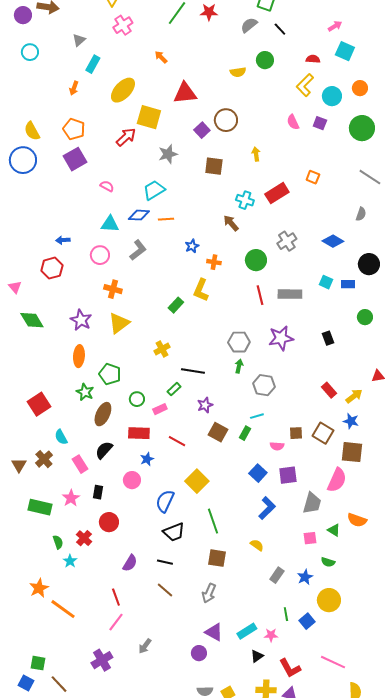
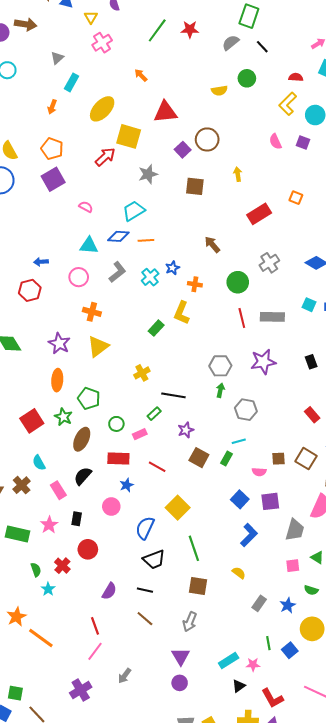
cyan cross: (245, 200) -> (150, 277), moved, turned 30
red square: (39, 404) -> (32, 421), moved
purple triangle: (214, 632) -> (181, 656), moved, turned 30

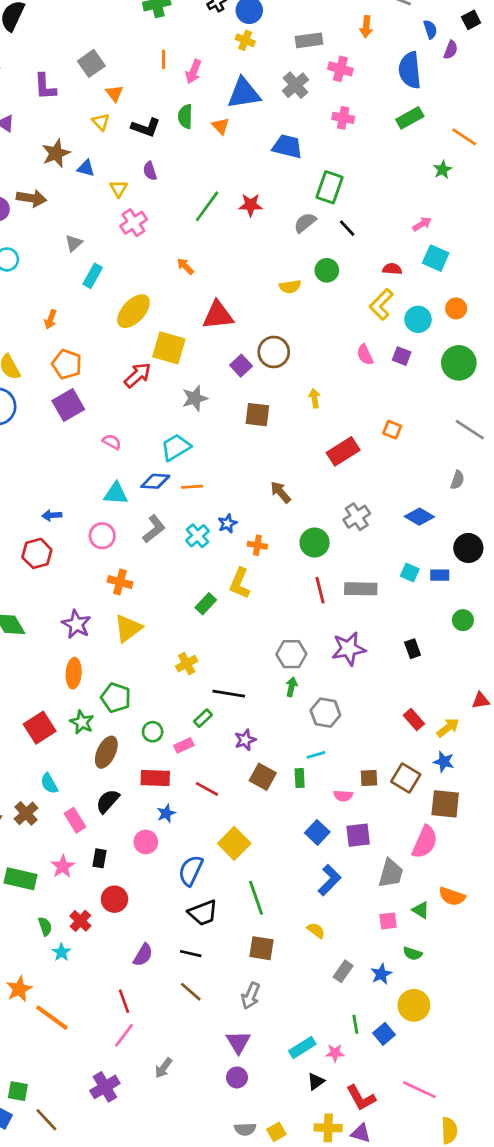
orange arrow: (52, 107) -> (50, 319), moved
green rectangle: (226, 459) -> (300, 778), turned -32

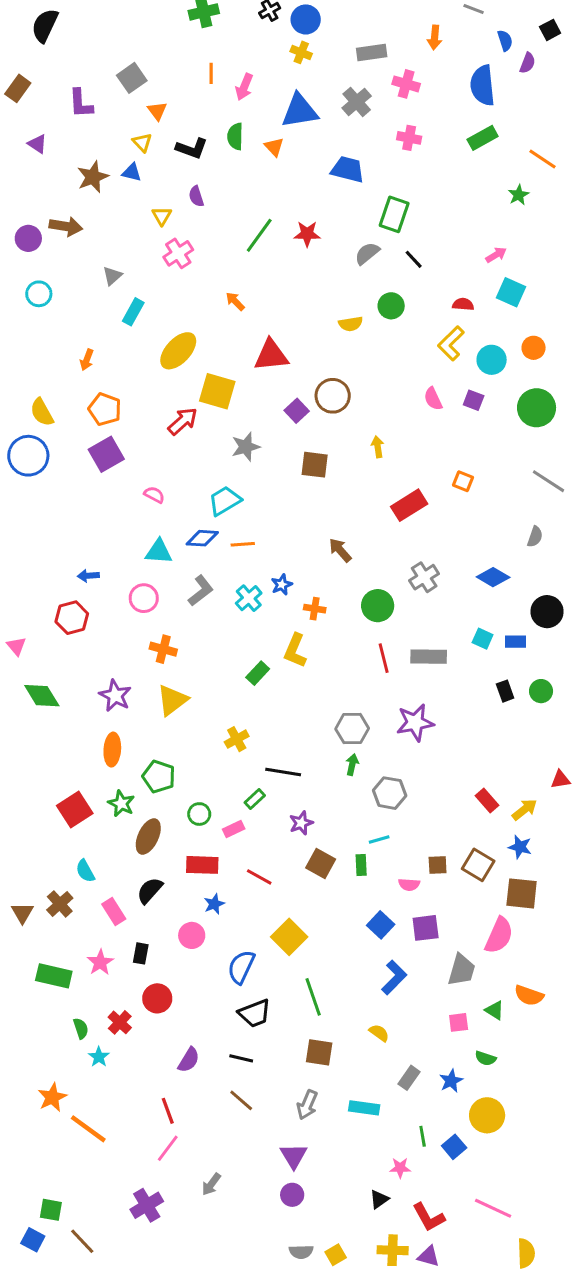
blue triangle: (86, 168) -> (132, 172), moved
black rectangle: (413, 649) -> (505, 691), moved
cyan rectangle: (302, 1048) -> (364, 1108), moved, turned 40

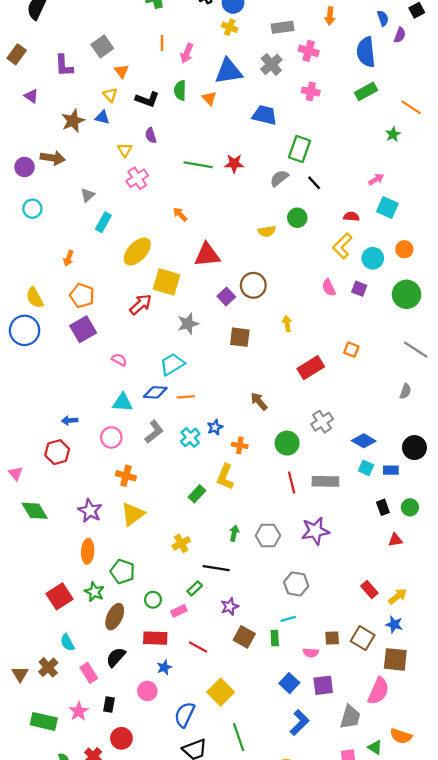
green line: (259, 235) -> (198, 165), turned 64
blue diamond: (493, 577) -> (364, 441), moved
green arrow: (352, 765) -> (234, 533), moved
red triangle: (561, 780) -> (395, 540), moved

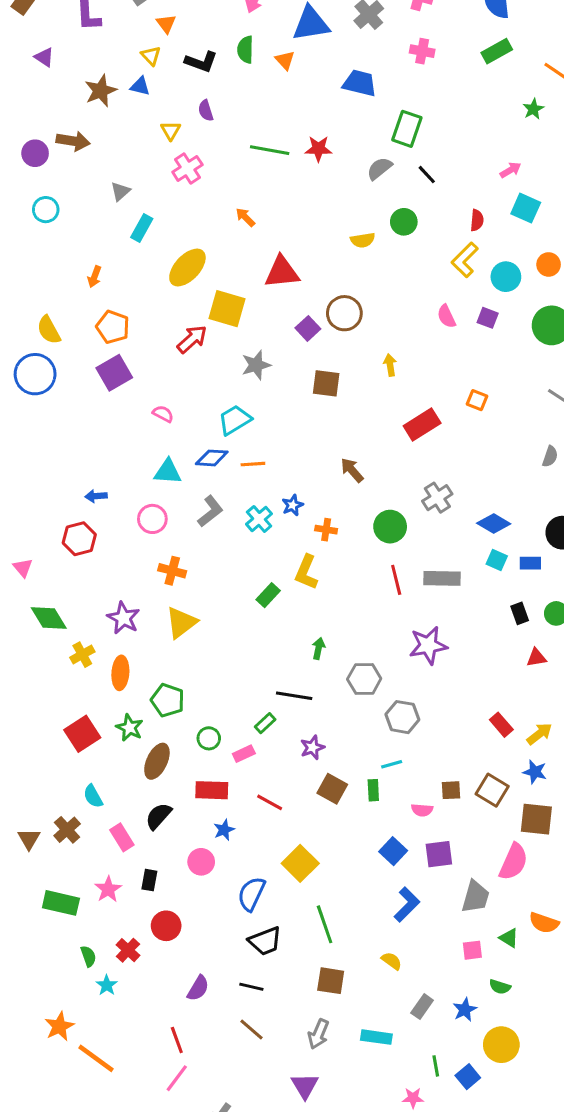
red semicircle: (351, 217) -> (477, 220), turned 91
gray hexagon: (268, 535) -> (364, 679), moved
yellow cross: (181, 543) -> (82, 655), moved

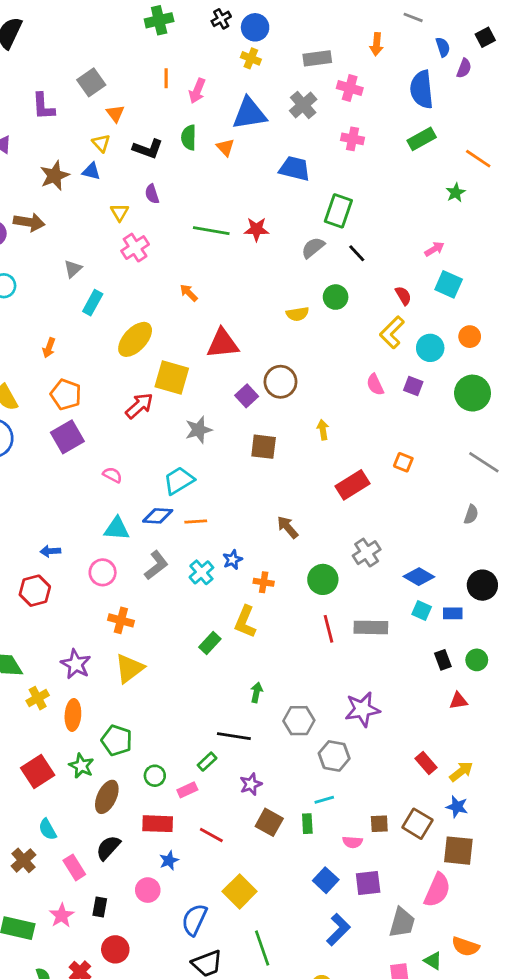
red semicircle: (477, 220) -> (403, 296), turned -36
purple star: (428, 645) -> (362, 709), moved

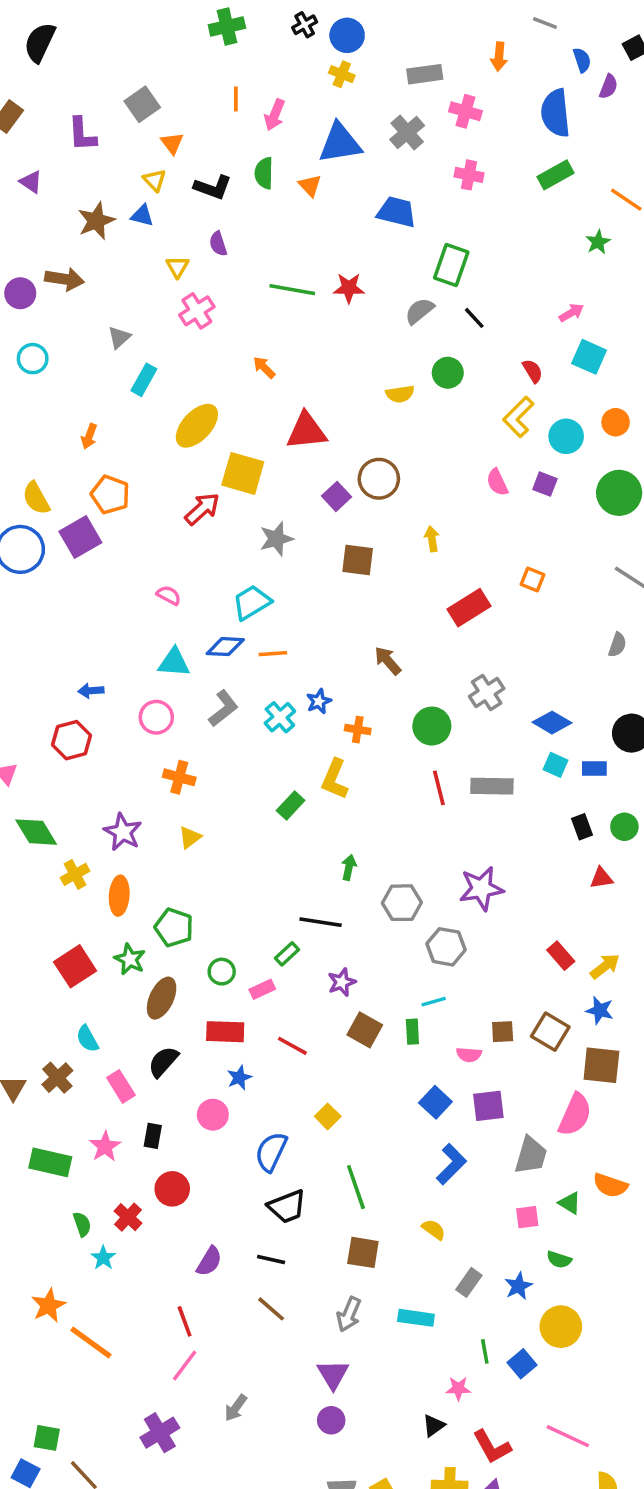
purple square: (67, 437) -> (80, 537), moved
yellow triangle: (129, 668) -> (190, 837), size x0.6
yellow square: (240, 891) -> (328, 1116), size x0.6

